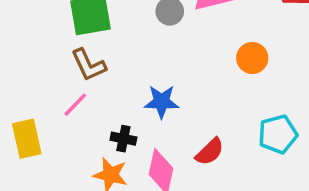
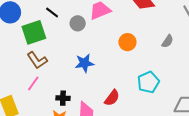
blue star: (162, 102) -> (84, 63), moved

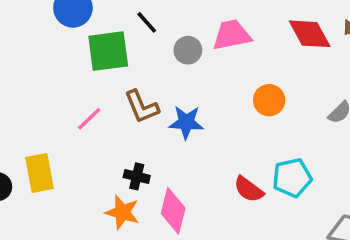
brown L-shape: (37, 60) -> (142, 107), moved
pink line: (33, 83) -> (89, 119), moved
red semicircle: (112, 98) -> (249, 189), moved, turned 78

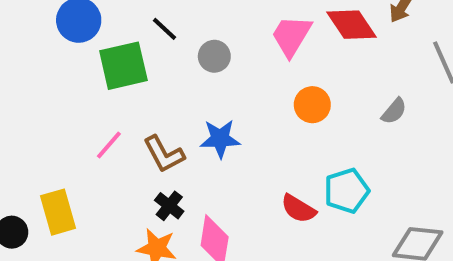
pink trapezoid: (232, 35) -> (291, 36), moved, turned -42
brown L-shape: (142, 107) -> (164, 154), moved
black cross: (137, 176) -> (169, 206), turned 30

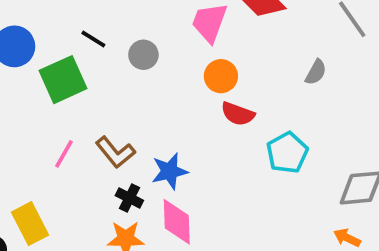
orange circle: (312, 105) -> (221, 76), moved
blue star: (220, 139) -> (170, 171), moved
red semicircle: (298, 209) -> (238, 114), moved

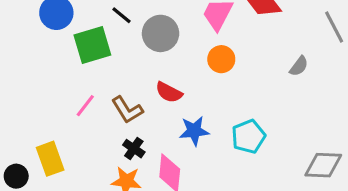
gray circle: (143, 55) -> (161, 33), size x1.5
red semicircle: (238, 114) -> (169, 92), moved
cyan pentagon: (287, 153) -> (248, 136), moved
blue star: (170, 171) -> (194, 131), moved

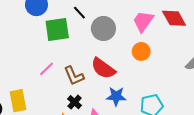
red semicircle: (169, 92) -> (103, 68), size x1.4

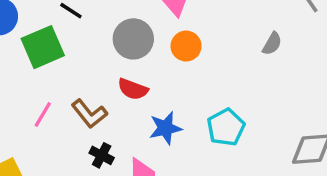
gray circle: (103, 28) -> (133, 39), moved
red semicircle: (103, 68) -> (133, 89), size x0.7

